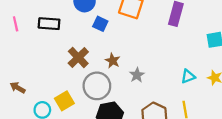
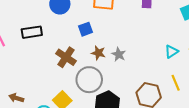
blue square: (100, 24) -> (86, 29), moved, turned -32
gray star: (137, 75) -> (119, 54), moved

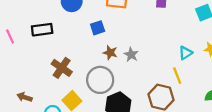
brown cross: (66, 57) -> (62, 68), moved
yellow line: (176, 83) -> (177, 76), moved

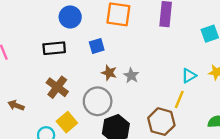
black rectangle: (42, 30) -> (54, 48), moved
yellow line: (177, 76) -> (179, 99), turned 42
brown arrow: (25, 97) -> (16, 105), moved

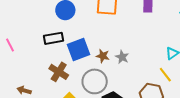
blue square: (97, 46) -> (79, 50), moved, size x1.6
yellow line: (179, 99) -> (165, 75), turned -56

